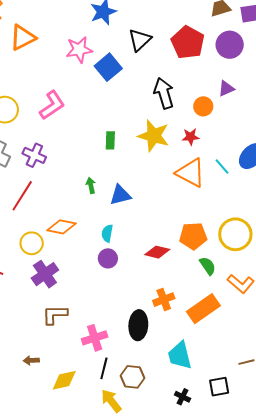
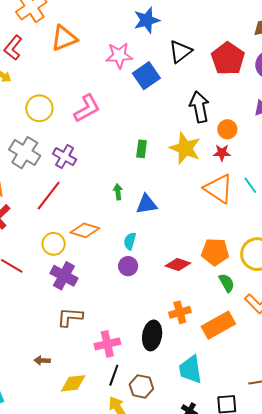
orange circle: (203, 106) -> (227, 129), moved
purple cross: (45, 274) -> (64, 276), turned -32

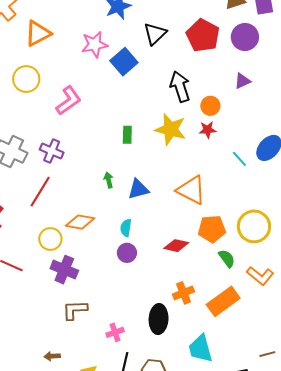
yellow circle: (39, 108) -> (26, 79), moved
orange triangle: (219, 189) -> (191, 190), moved
pink cross: (107, 344) -> (115, 332), size x0.7

